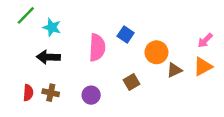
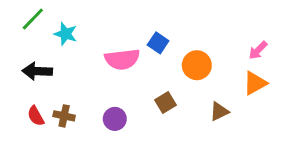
pink semicircle: (97, 48) -> (122, 59), turned 80
black arrow: (48, 57) -> (37, 71), moved
brown triangle: (174, 70) -> (219, 111), moved
red semicircle: (28, 93) -> (36, 116), turned 147

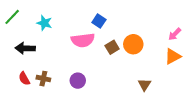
green line: (33, 19) -> (12, 17), moved
blue square: (158, 43) -> (99, 21), moved
brown square: (165, 102) -> (112, 47), moved
brown triangle: (219, 111) -> (144, 85), moved, turned -32

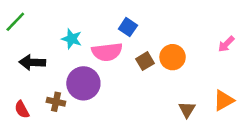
cyan star: (44, 23) -> (72, 39), moved
orange triangle: (173, 56) -> (224, 100), moved
red semicircle: (24, 79) -> (22, 110), moved
purple circle: (78, 81) -> (83, 83), moved, size x1.6

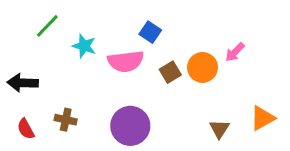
green line: (15, 22) -> (47, 26), moved
pink arrow: (226, 44) -> (235, 52), moved
black arrow: (32, 62) -> (23, 83), moved
purple circle: (83, 83) -> (130, 126), moved

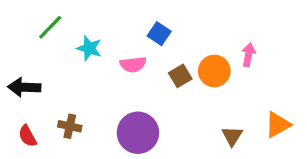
pink arrow: (235, 52) -> (248, 55), turned 145
pink semicircle: (126, 61) -> (133, 65), size x0.7

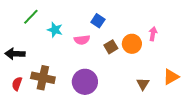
brown cross: (70, 126) -> (43, 78), size x1.6
red semicircle: (27, 136) -> (17, 84), turned 48

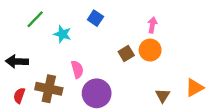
blue square: (98, 21) -> (95, 18), moved
pink arrow: (153, 34) -> (152, 25), moved
pink semicircle: (82, 40) -> (77, 69), moved, turned -98

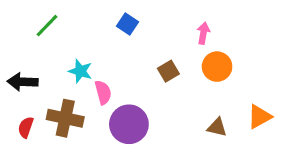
cyan star: (62, 34) -> (80, 71), moved
orange circle: (150, 50) -> (217, 67), moved
brown triangle: (163, 96) -> (217, 127), turned -49

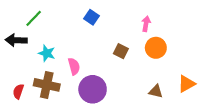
cyan star: (80, 71) -> (47, 53), moved
brown square: (168, 71) -> (121, 51), turned -32
black arrow: (23, 82) -> (16, 40), moved

